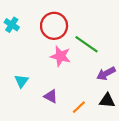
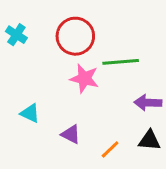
green line: (87, 44) -> (121, 62), turned -40
purple arrow: (106, 74) -> (148, 103), turned 30
cyan triangle: (22, 81) -> (30, 113), turned -40

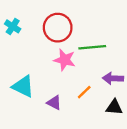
cyan triangle: (30, 113) -> (23, 86), size x1.5
orange line: (110, 149) -> (84, 92), moved

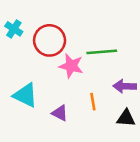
red circle: (58, 28) -> (50, 40), moved
orange line: (84, 92) -> (93, 102), turned -56

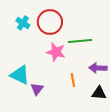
cyan cross: (14, 29) -> (23, 23), moved
red circle: (50, 40) -> (50, 22), moved
purple triangle: (60, 113) -> (37, 89), moved, turned 40

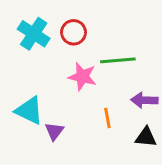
red circle: (50, 22) -> (74, 32), size x0.7
cyan cross: (23, 23) -> (34, 34), size x1.5

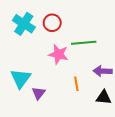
cyan triangle: (29, 111) -> (21, 78), turned 40

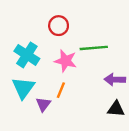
cyan cross: (24, 24) -> (27, 55), moved
orange line: (76, 84) -> (61, 90), moved, turned 32

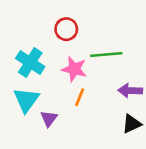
orange line: (61, 90) -> (80, 97), moved
black triangle: (116, 109) -> (132, 124), turned -30

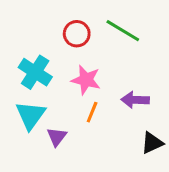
green line: (106, 54) -> (123, 31), moved, turned 36
purple arrow: (130, 91) -> (135, 100), moved

